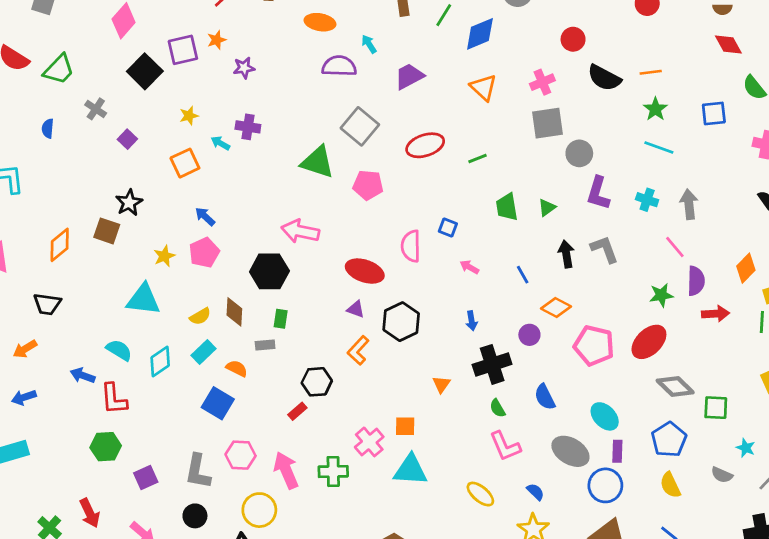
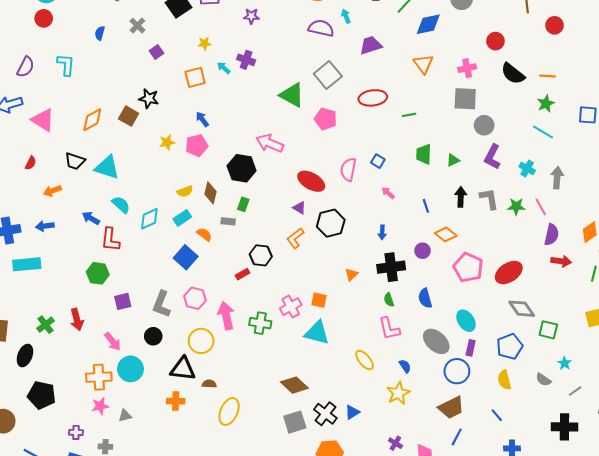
black star: (129, 203) -> (149, 99), turned 30
green star: (661, 295) -> (516, 206), moved
cyan triangle: (143, 299) -> (107, 167), moved

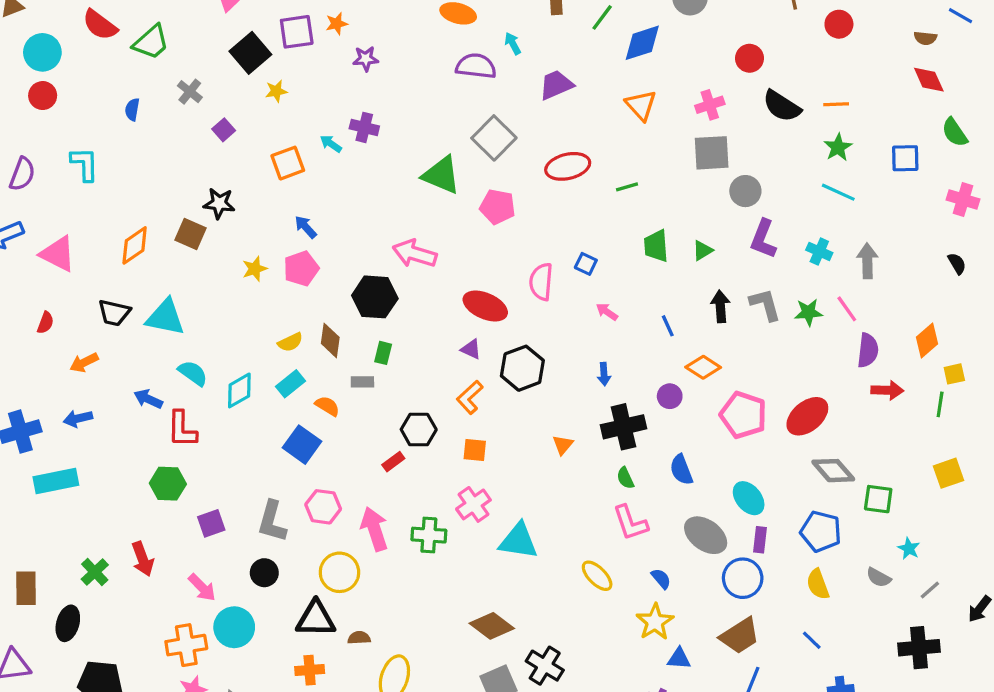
yellow star: (205, 43) -> (276, 91), moved
orange square: (319, 300) -> (475, 450), moved
blue pentagon: (510, 347) -> (821, 531), turned -30
blue triangle: (352, 412) -> (679, 659), moved, turned 42

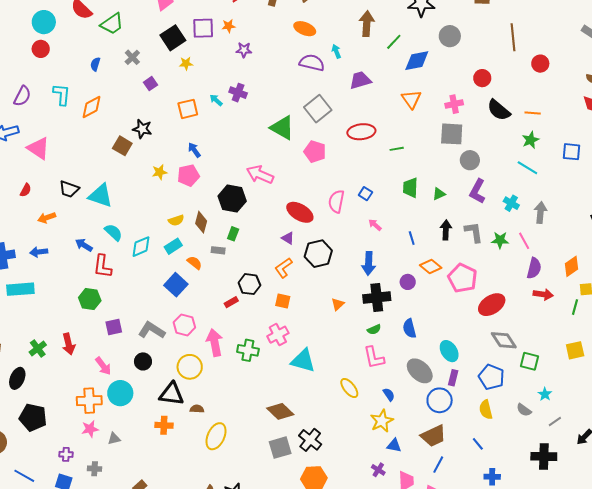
orange diamond: (135, 245) -> (91, 107), moved
blue arrow: (604, 374) -> (369, 263), size x1.6
pink pentagon: (743, 415) -> (462, 278), moved
green semicircle: (625, 478) -> (374, 329), turned -96
gray L-shape: (272, 521) -> (152, 330), turned 100

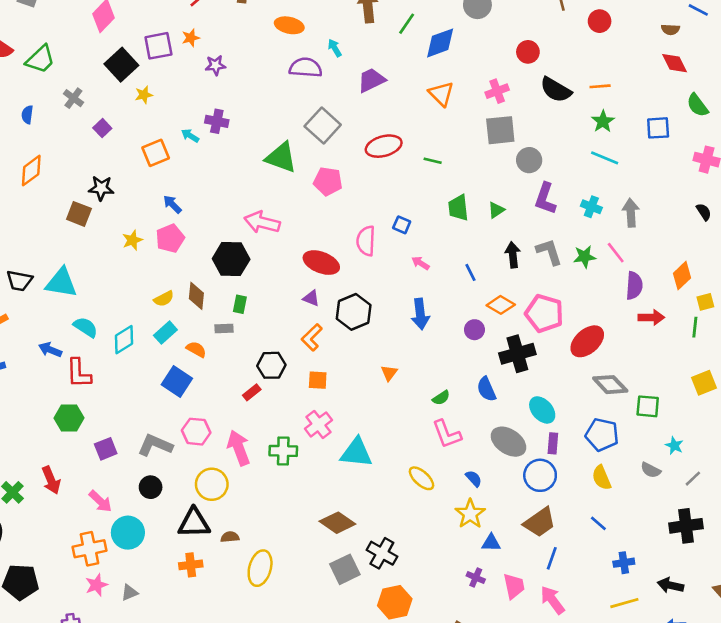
green line: (397, 149) -> (433, 161), turned 32
black cross: (377, 298) -> (517, 354), moved

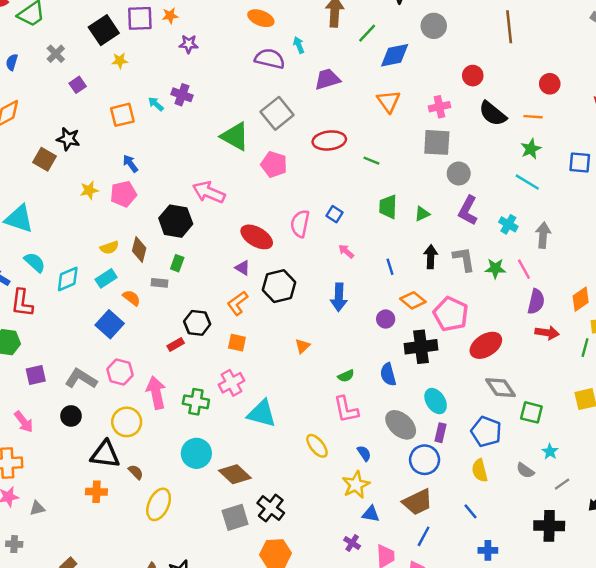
red circle: (600, 21) -> (550, 84), moved
cyan circle: (128, 533) -> (196, 453), moved
brown semicircle: (230, 537) -> (136, 472), turned 42

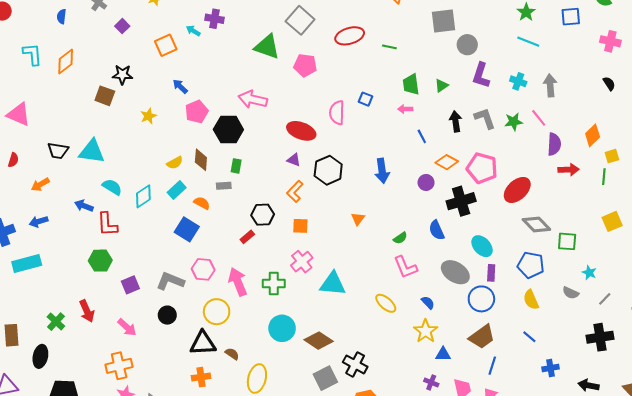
pink pentagon: (123, 194) -> (197, 112), moved
pink arrow: (346, 251) -> (405, 109), moved, turned -32

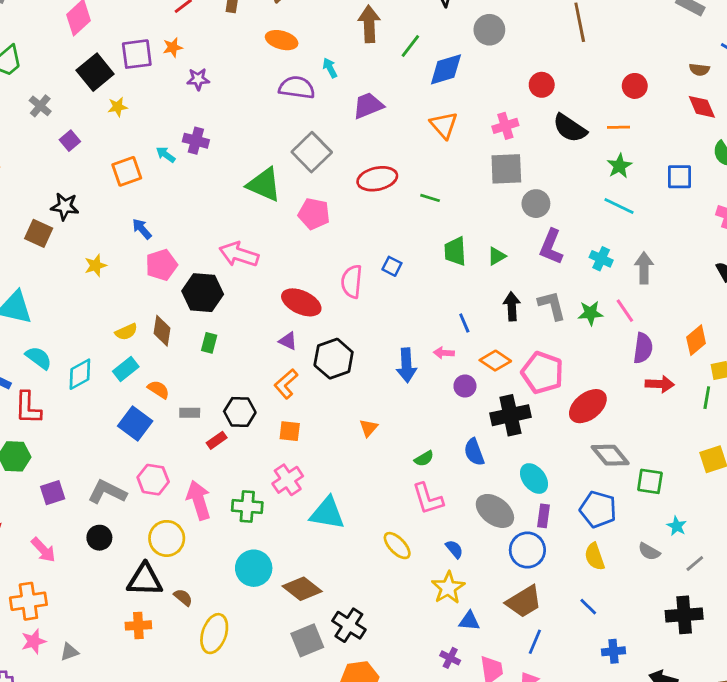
pink arrow: (405, 109) -> (444, 353), moved
gray rectangle: (224, 186) -> (190, 413), moved

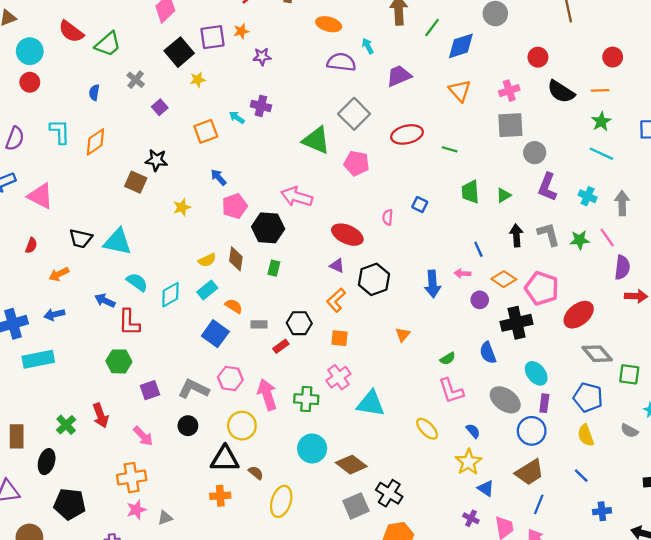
pink semicircle: (352, 282) -> (388, 217), size x0.6
blue triangle: (469, 621) -> (486, 488), turned 30

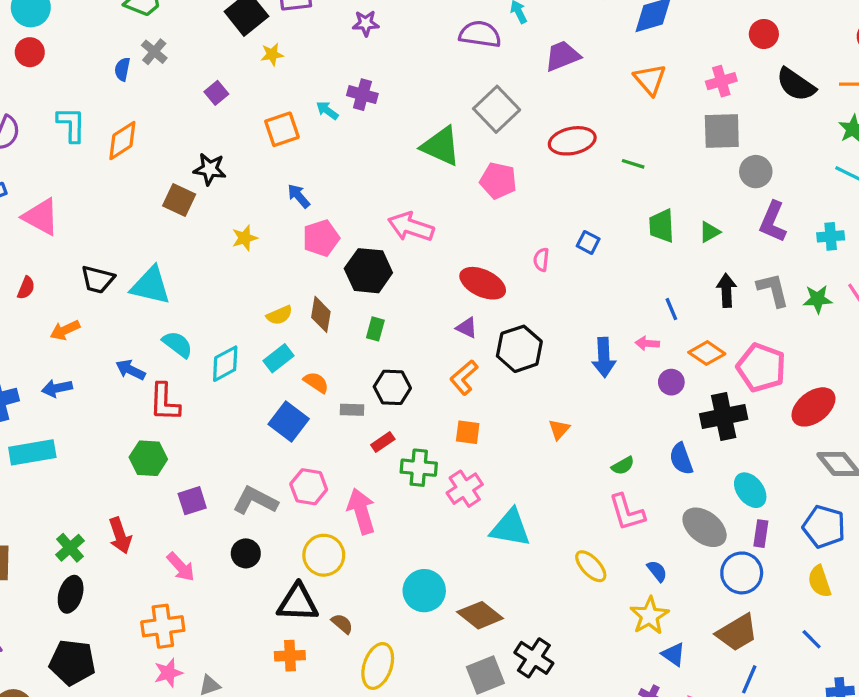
gray cross: (136, 80) -> (154, 52), moved
cyan cross: (588, 196) -> (831, 236), turned -30
black hexagon: (299, 323) -> (392, 387), moved
green cross: (306, 399) -> (419, 468), moved
black ellipse: (47, 462) -> (71, 594), moved

